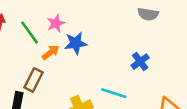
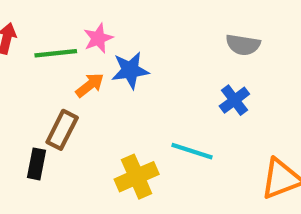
gray semicircle: (148, 14) -> (243, 45), moved
green line: (30, 33) -> (56, 53), turned -60

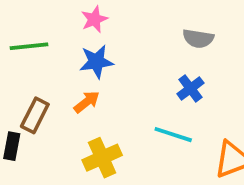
pink star: (98, 38) -> (94, 19), moved
orange arrow: (90, 85) -> (87, 102), moved
cyan line: (192, 151) -> (173, 135), moved

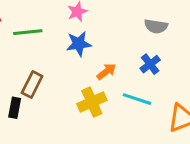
orange arrow: (87, 102) -> (106, 71), moved
yellow cross: (102, 158) -> (92, 102), moved

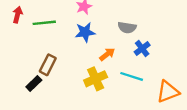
gray semicircle: (156, 26) -> (127, 28), moved
black rectangle: (15, 108) -> (34, 83), turned 35

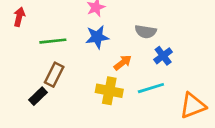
green line: (44, 23) -> (53, 41), moved
cyan line: (132, 76) -> (151, 88), turned -35
yellow cross: (96, 79) -> (109, 91), turned 35

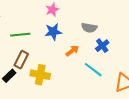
cyan line: (151, 88) -> (93, 70), turned 54
yellow cross: (109, 91) -> (40, 75), moved

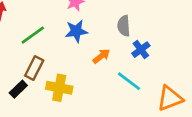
gray semicircle: (89, 28) -> (124, 26), turned 77
green line: (20, 35) -> (33, 35), turned -30

